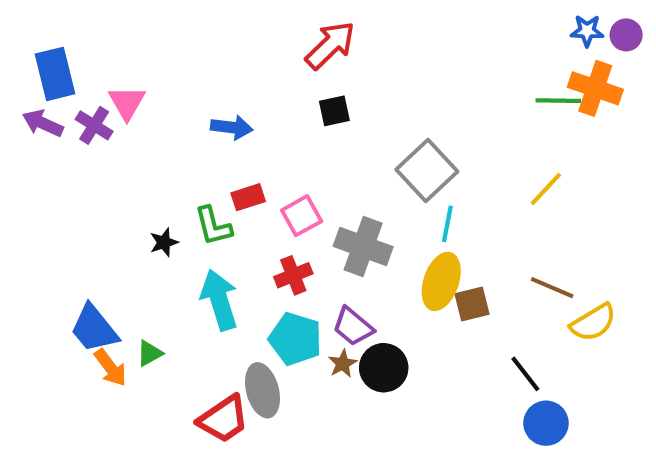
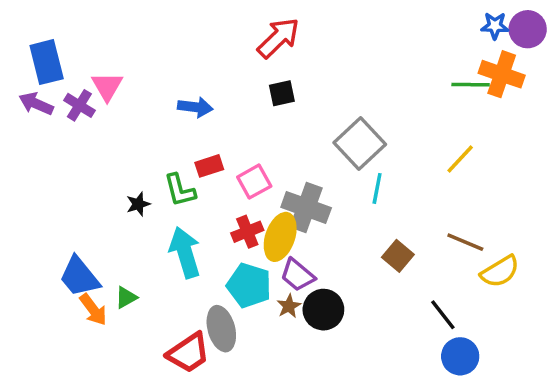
purple circle: (626, 35) -> (528, 29), size x1.4
yellow ellipse: (441, 281) -> (280, 237), moved
brown square: (472, 304) -> (398, 256), turned -36

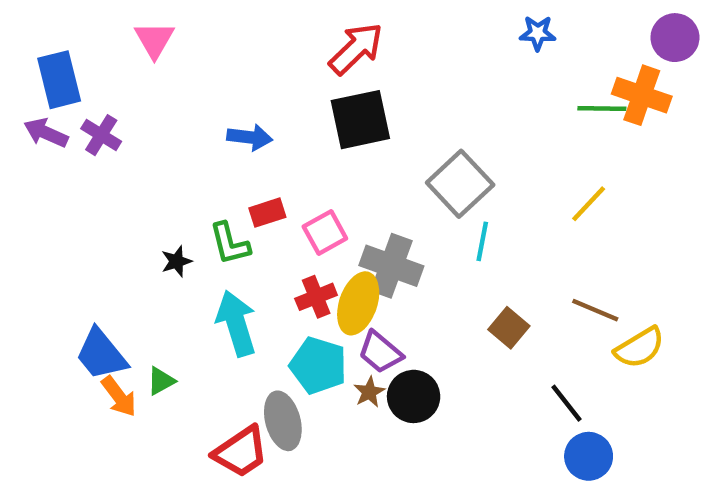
blue star: (495, 26) -> (538, 33), moved
pink triangle: (107, 86) -> (154, 40), moved
black square: (282, 93) -> (360, 120), size x1.8

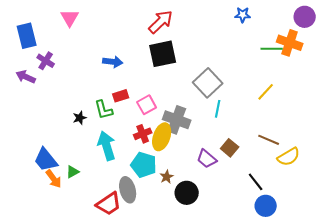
purple arrow: (46, 133) -> (26, 77), moved
purple trapezoid: (380, 352) -> (207, 159), moved
black circle: (414, 396) -> (187, 193), moved

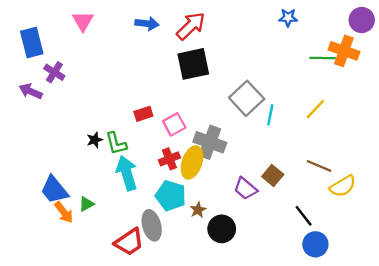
blue arrow: (113, 62) -> (147, 24), moved
cyan line: (218, 109) -> (270, 115), moved
green L-shape: (104, 110) -> (116, 143), moved

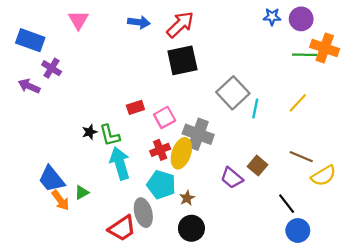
purple circle: (362, 20) -> (301, 19), moved
blue rectangle: (32, 43) -> (30, 40), turned -56
black circle: (222, 229) -> (191, 228), moved

